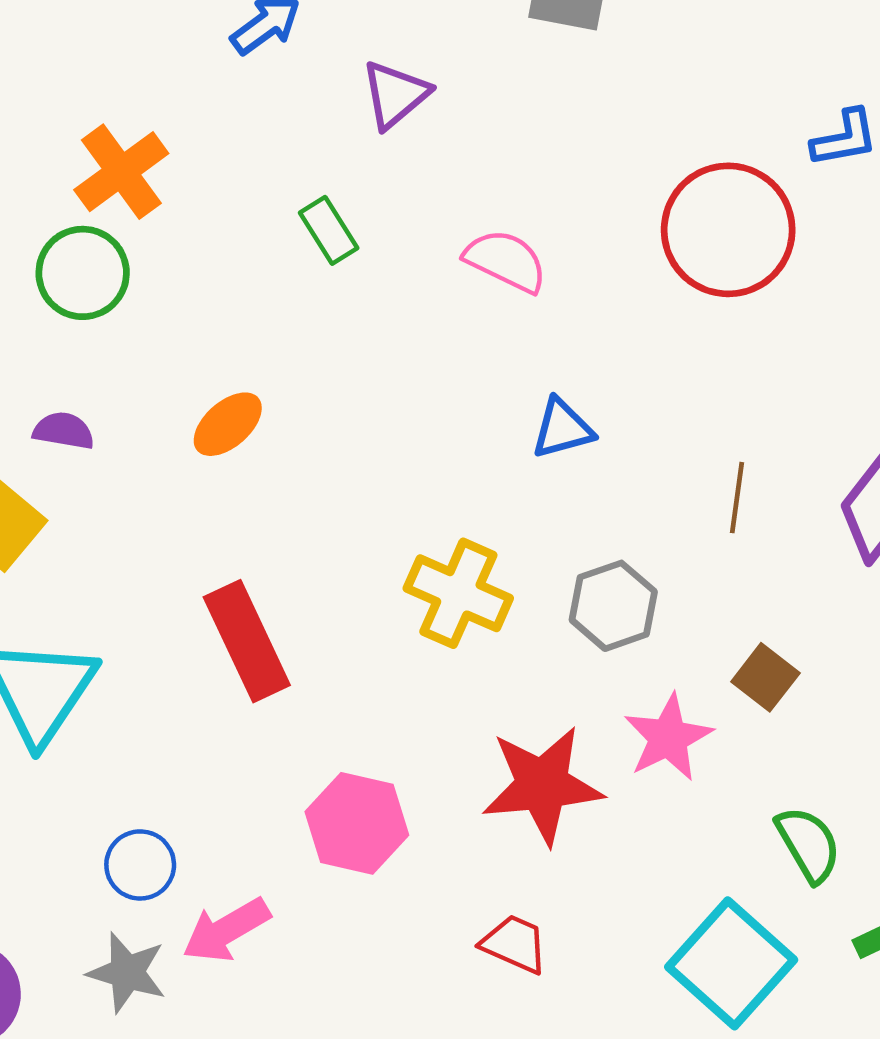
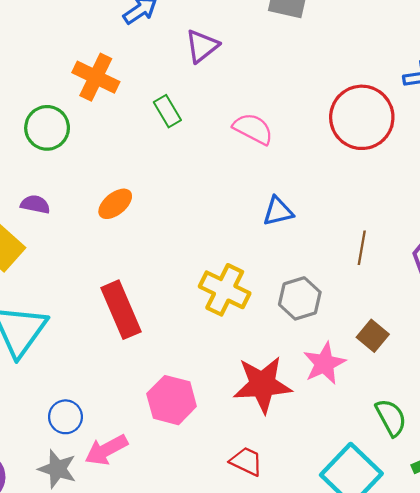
orange cross: (121, 172) -> (96, 77), moved, turned -30

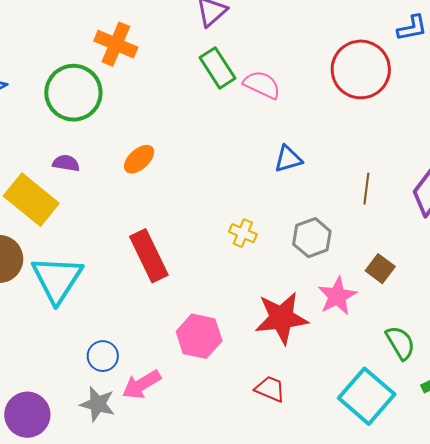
green rectangle: (167, 111) -> (218, 68), moved, size x1.4
green circle: (47, 128) -> (73, 93), size x1.4
yellow cross: (225, 290) -> (243, 233), size x0.6

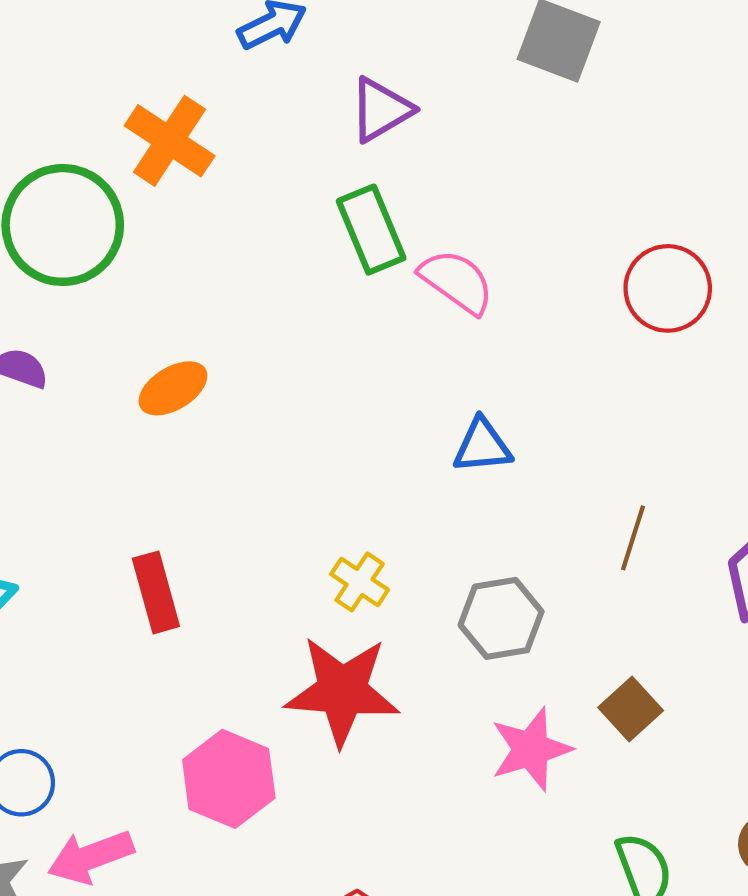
red circle: (361, 69) -> (668, 288), size x0.7
red rectangle: (149, 256) -> (156, 592), size x0.7
red star: (281, 318) -> (342, 691), moved

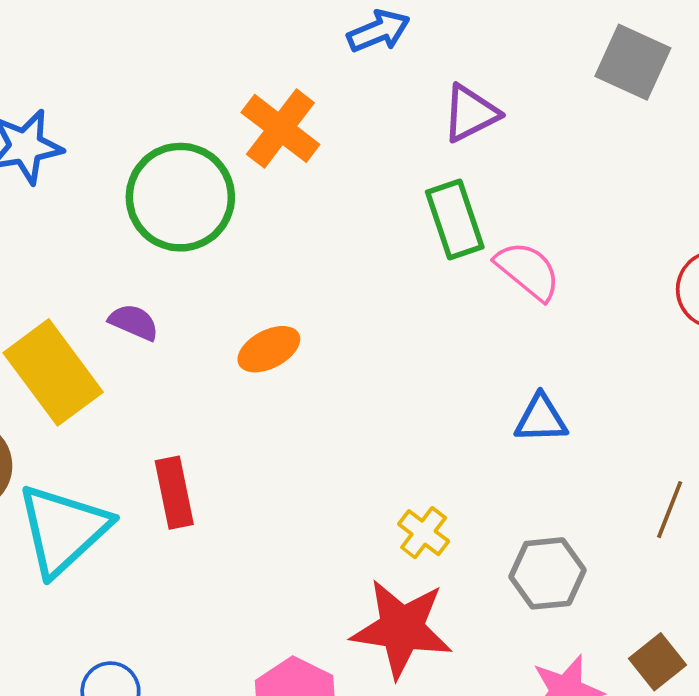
red rectangle: (156, 592) -> (174, 493), moved

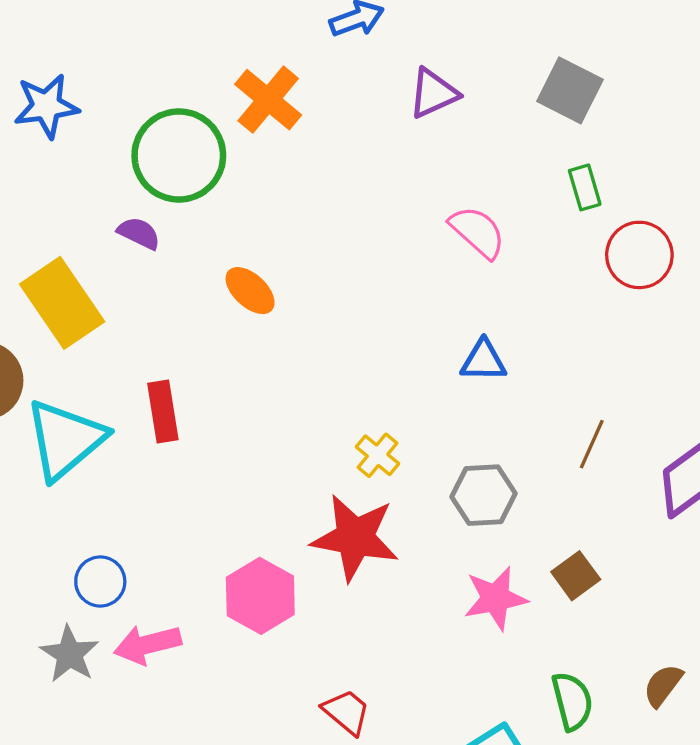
gray square: (633, 62) -> (570, 90), moved
green rectangle: (455, 219) -> (585, 187), moved, size x0.7
purple semicircle: (134, 322) -> (139, 233), moved
orange ellipse: (269, 349) -> (250, 291), turned 68

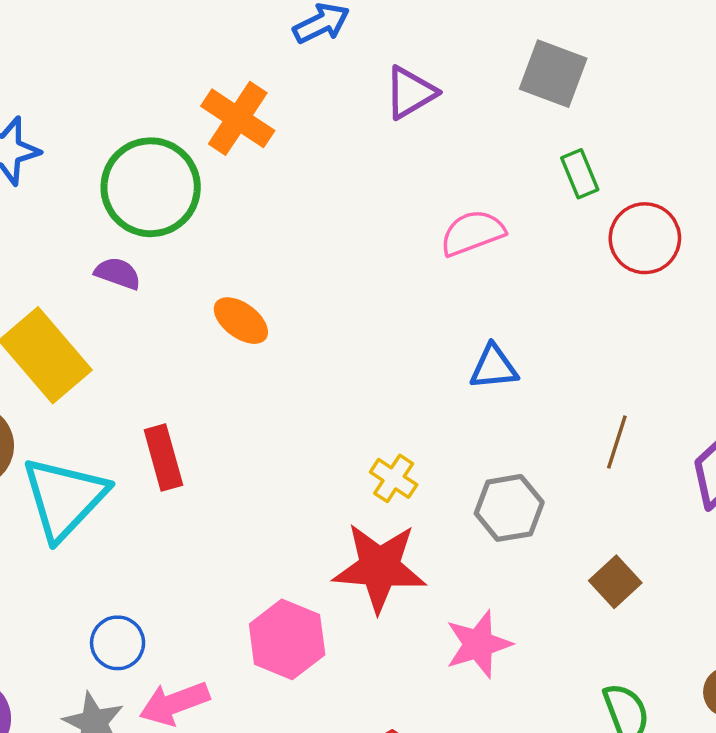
pink semicircle: (477, 232) -> (473, 233), turned -56
pink star: (495, 598) -> (478, 644), moved

